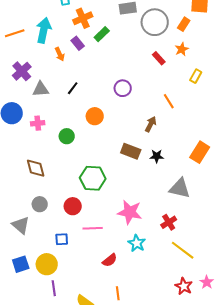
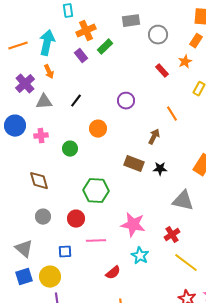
gray circle: (155, 22) -> (158, 35), size x0.7
orange rectangle: (184, 24) -> (196, 41), moved
orange arrow: (60, 54) -> (49, 72), moved
gray triangle: (21, 225) -> (24, 249), moved

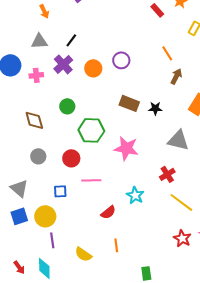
purple cross: (25, 84) -> (63, 64), moved
purple circle: (126, 101) -> (121, 60), moved
brown arrow: (154, 137) -> (176, 76), moved
green circle: (70, 149) -> (67, 106), moved
pink star: (133, 225) -> (126, 148), moved

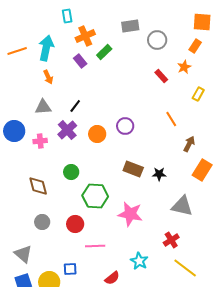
brown arrow: (176, 76) -> (189, 144), moved
blue square: (60, 191) -> (70, 269), moved

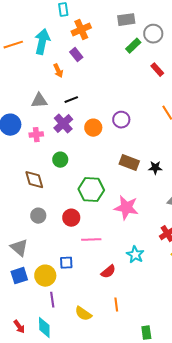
green rectangle: (104, 52) -> (133, 46), moved
orange arrow: (48, 77) -> (58, 71), moved
black line: (75, 106) -> (71, 100), turned 32
green circle: (71, 172) -> (60, 160), moved

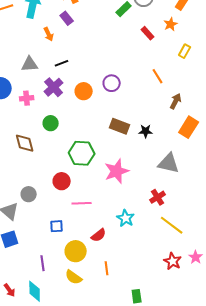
pink star: (126, 208) -> (117, 171), turned -30
gray circle: (38, 216) -> (29, 194), moved
yellow circle: (45, 276) -> (76, 251), moved

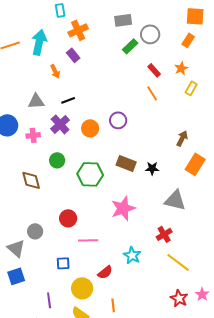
orange star: (171, 24) -> (181, 68), moved
orange line: (158, 76) -> (152, 93), moved
green hexagon: (82, 153) -> (90, 174), moved

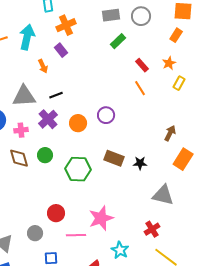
gray circle: (150, 34) -> (141, 16), moved
gray triangle: (36, 101) -> (24, 96), size x1.4
brown diamond: (31, 180) -> (19, 158), moved
pink star: (123, 208) -> (101, 218), moved
gray circle: (35, 231) -> (35, 233), moved

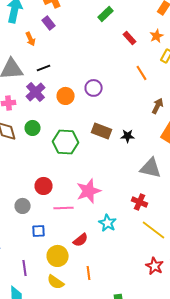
orange line: (140, 88) -> (142, 73), moved
red cross: (152, 229) -> (140, 202), turned -35

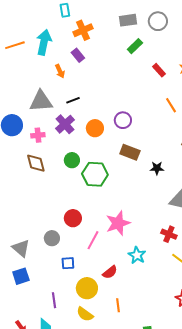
green circle: (33, 128) -> (72, 160), moved
brown rectangle: (102, 131) -> (130, 152), moved
pink line: (64, 208) -> (93, 240), turned -60

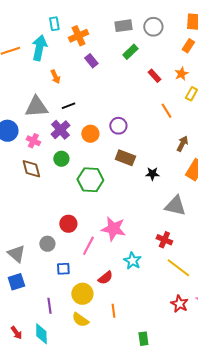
cyan rectangle: (65, 10) -> (54, 24), moved
purple rectangle: (78, 55) -> (91, 61), moved
pink cross: (38, 135) -> (33, 141), turned 32
green circle: (72, 160) -> (61, 159), moved
pink star: (118, 223) -> (113, 229), turned 30

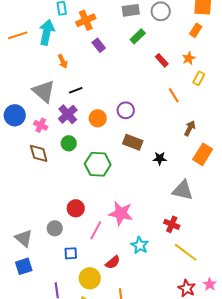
gray triangle: (36, 107) -> (44, 91), turned 45

